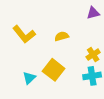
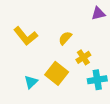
yellow semicircle: (62, 36) -> (65, 38), turned -32
yellow cross: (93, 55) -> (83, 57), moved

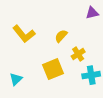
yellow square: (57, 73) -> (53, 69), turned 30
cyan triangle: (31, 82) -> (16, 79), moved

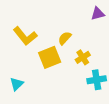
yellow square: (53, 69) -> (50, 57), moved

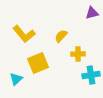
yellow square: (50, 57) -> (38, 63), moved
yellow cross: (83, 57) -> (78, 54), turned 32

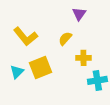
purple triangle: (92, 13) -> (79, 14), moved, turned -40
cyan triangle: (16, 79) -> (17, 72), moved

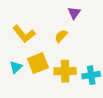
yellow cross: (83, 58) -> (65, 71), moved, size x1.5

